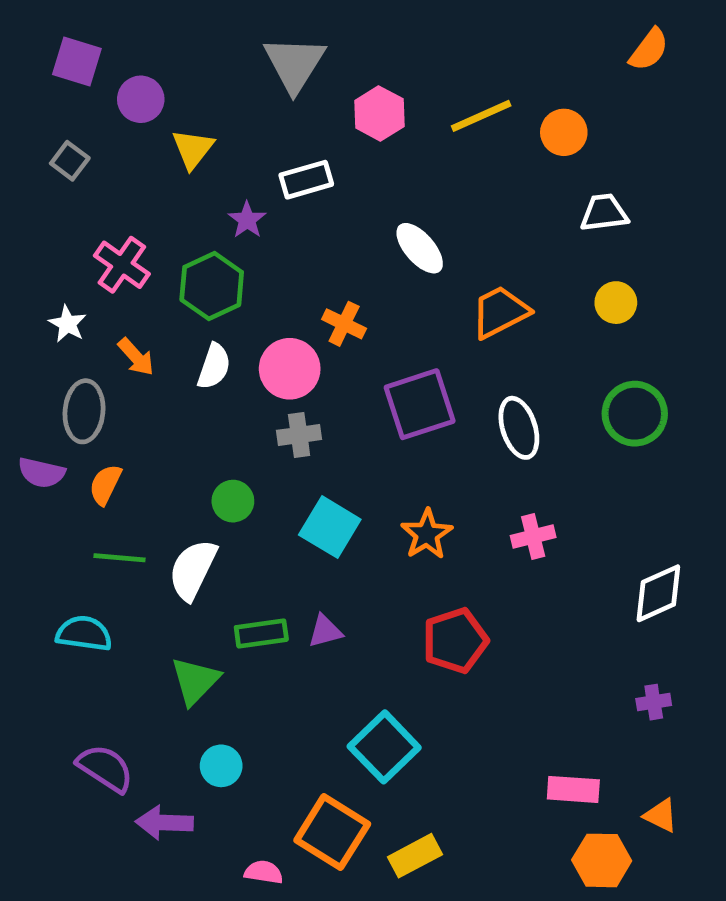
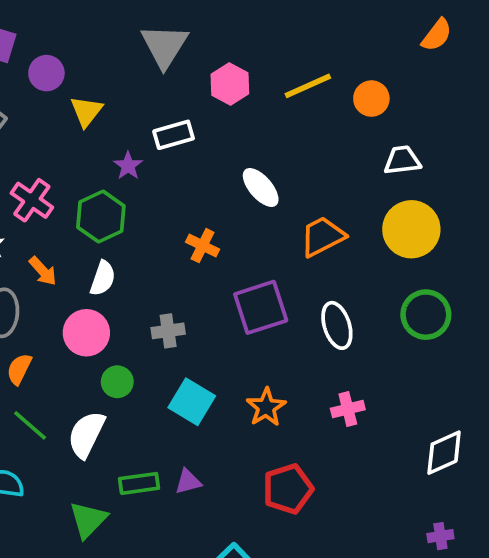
yellow circle: (616, 303) -> (411, 229), size x1.8
pink circle: (290, 369) -> (86, 333), moved
green line: (119, 558) -> (30, 425), turned 36

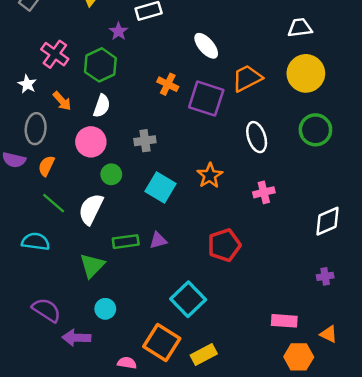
purple square: (261, 307) -> (206, 99), moved, turned 36
orange star: (266, 407) -> (210, 175), moved

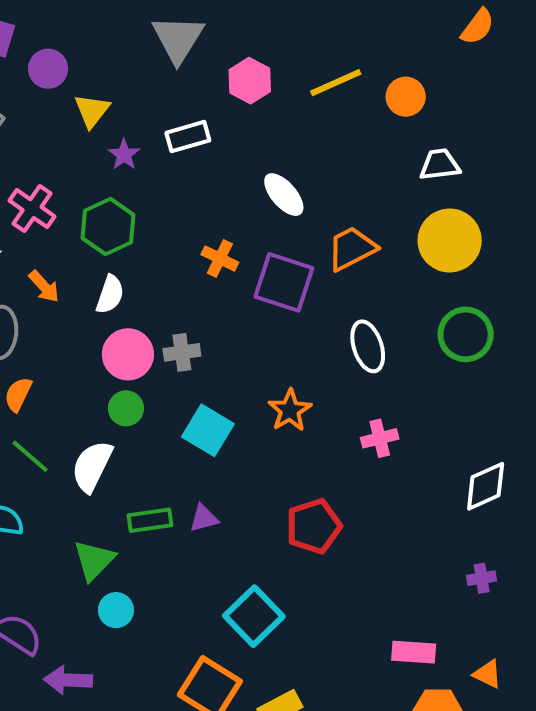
purple star: (118, 31) -> (124, 155), moved
pink circle: (91, 142) -> (128, 354), moved
cyan circle: (105, 309) -> (116, 610), moved

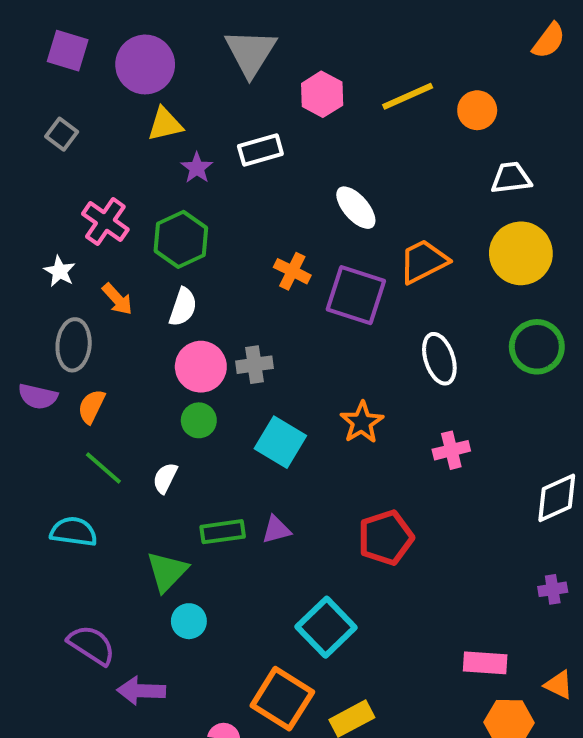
purple circle: (48, 69) -> (145, 64), moved, size x1.5
yellow triangle: (92, 111) -> (165, 124), turned 39
white semicircle: (92, 466) -> (165, 478), size x0.6

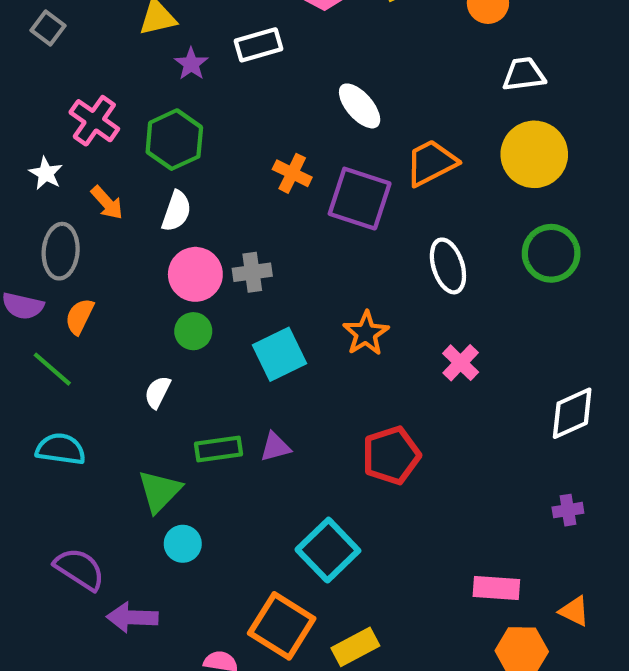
cyan square: (280, 442) -> (280, 354), turned 33
pink cross: (451, 450) -> (461, 363), turned -32
green line: (103, 468) -> (52, 369), moved

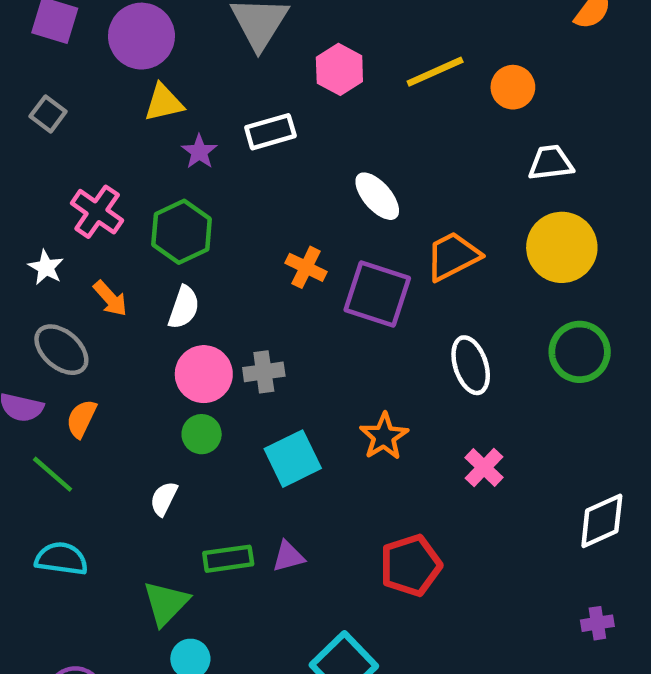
gray ellipse: (61, 251) -> (61, 350), turned -54

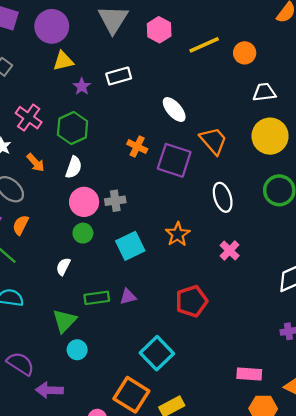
pink hexagon: (339, 69) -> (159, 30), moved
orange trapezoid: (453, 256) -> (213, 141), turned 76

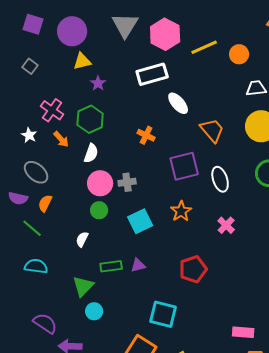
pink hexagon: (159, 30) -> (165, 34), size x1.4
white rectangle: (119, 76) -> (152, 74), moved, size x1.4
purple square: (174, 160) -> (184, 166), moved, turned -32
orange arrow: (36, 163) -> (61, 139), moved
cyan square: (157, 353) -> (163, 314), turned -32

